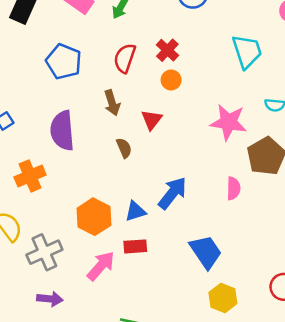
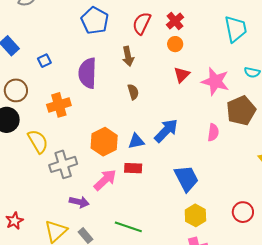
red triangle: (152, 120) -> (182, 75), moved
purple arrow: (50, 299) -> (79, 202), moved

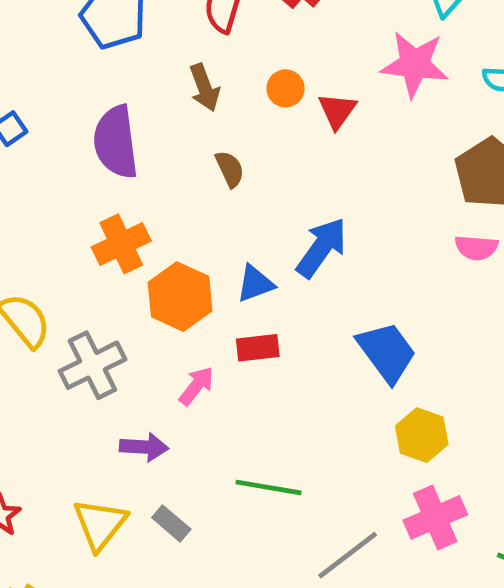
orange circle: (175, 44) -> (286, 88), moved
pink star: (215, 81) -> (415, 64), moved
orange cross: (59, 105) -> (121, 244), moved
pink semicircle: (213, 132) -> (476, 248), moved, turned 96
pink arrow: (105, 180) -> (196, 386), size x0.7

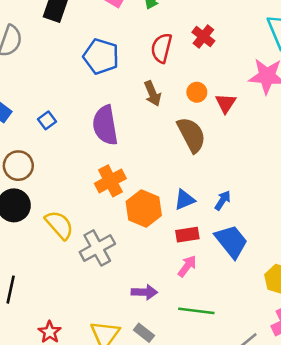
brown semicircle: (230, 169) -> (191, 135), moved, size x1.8
blue arrow: (322, 248) -> (223, 200), moved, size x0.6
blue trapezoid: (387, 352) -> (231, 241), moved
pink arrow: (196, 386) -> (187, 266), moved
purple arrow: (144, 447) -> (144, 292), moved

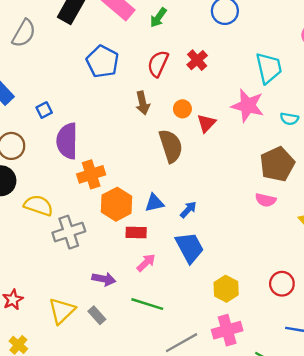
purple semicircle: (105, 125) -> (67, 141), moved
yellow semicircle: (59, 225) -> (38, 205), turned -40
red rectangle: (187, 235) -> (136, 233), moved

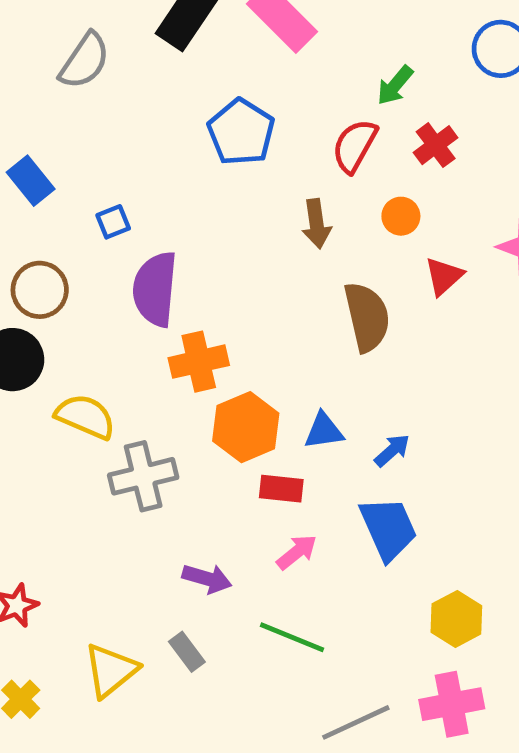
green arrow: (158, 18) -> (395, 85), moved
orange circle: (182, 109) -> (401, 216), moved
yellow triangle: (62, 311) -> (111, 670), moved

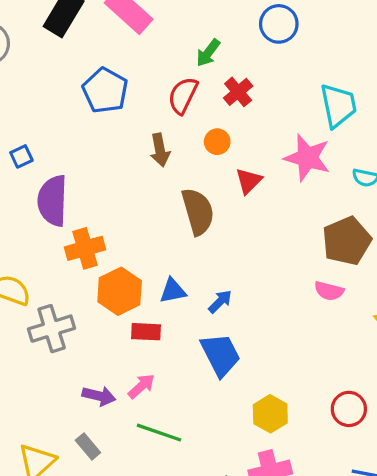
pink arrow: (297, 552) -> (141, 386), moved

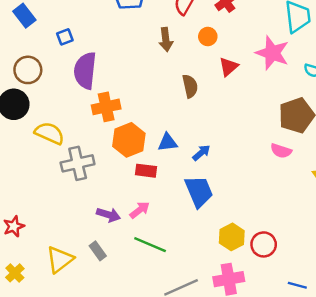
brown semicircle: (198, 211) -> (190, 86), size x0.7
red circle: (349, 409) -> (264, 244), moved

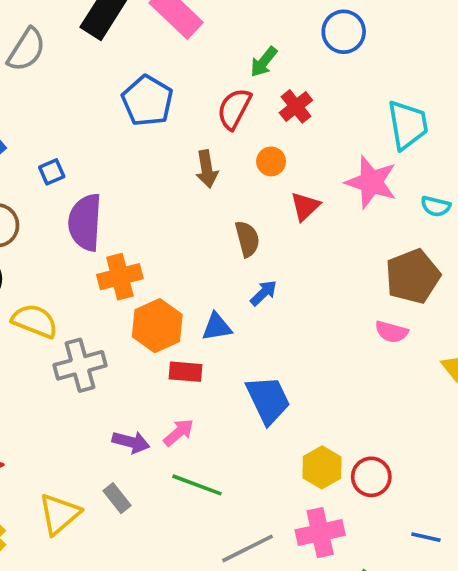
blue arrow: (201, 153) -> (264, 293), moved

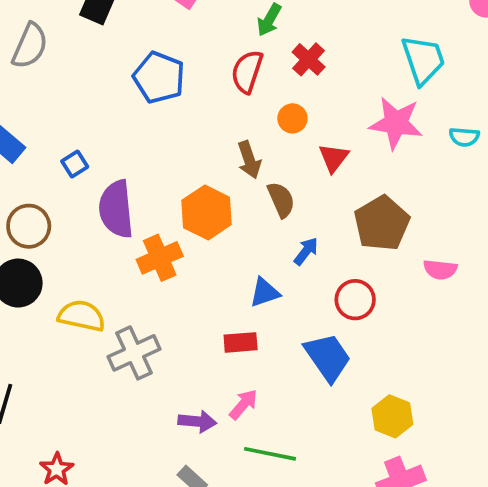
brown arrow: (207, 169) -> (249, 160), moved
brown pentagon: (413, 276) -> (382, 223), moved
orange hexagon: (157, 326) -> (207, 212), moved
red circle: (371, 477) -> (355, 300), moved

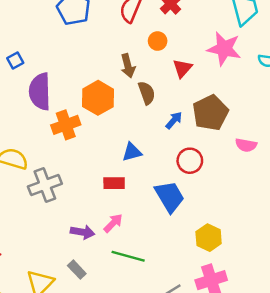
blue arrow: (306, 251) -> (174, 120), moved

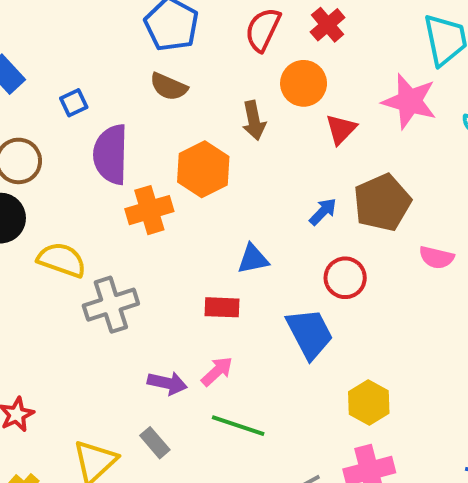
orange circle: (158, 41) -> (304, 83), size x1.5
brown semicircle: (147, 93) -> (169, 87), moved, turned 130

